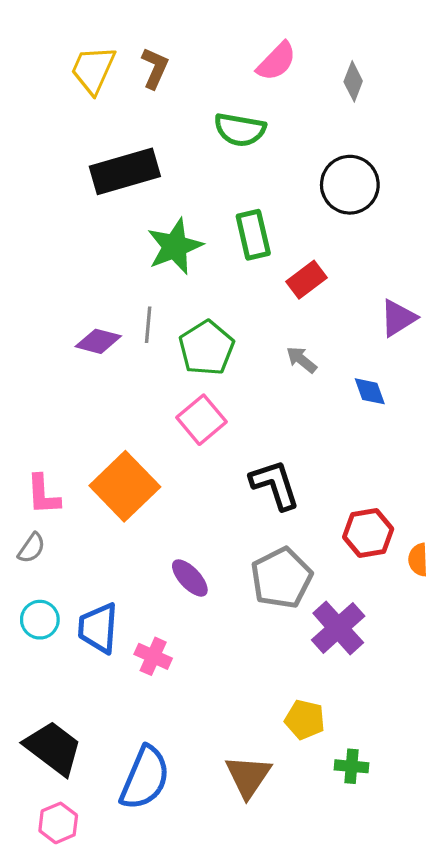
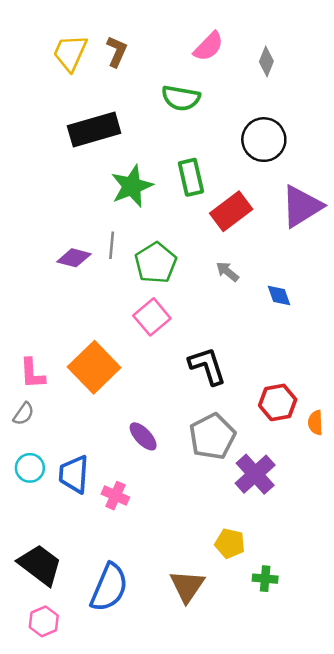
red rectangle: (306, 280) -> (231, 211), size x1.4
purple triangle: (398, 318) -> (302, 206), moved, size x1.5

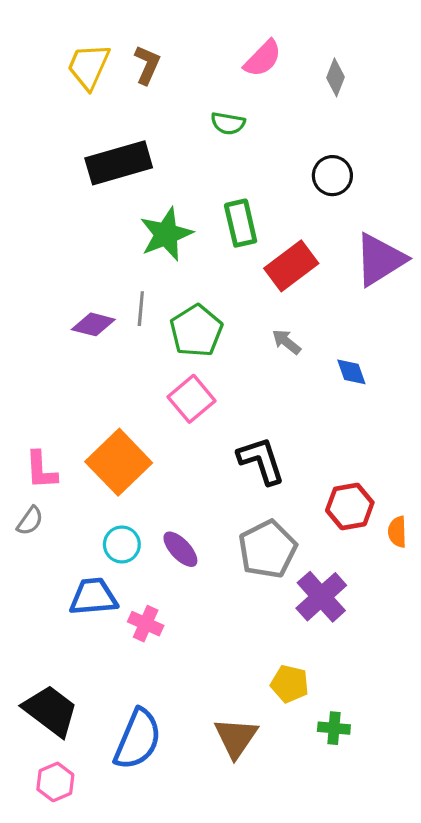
green semicircle: (181, 98) -> (228, 123), size x0.7
black circle: (264, 140) -> (332, 176), size x0.7
cyan circle: (30, 468) -> (122, 544), moved
blue trapezoid: (74, 474) -> (93, 597), turned 81

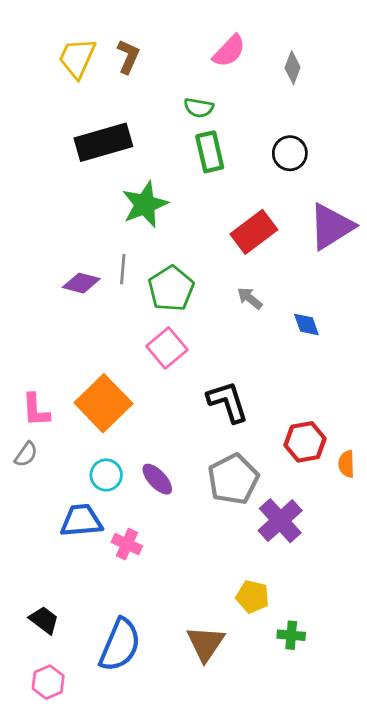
green rectangle: (241, 223) -> (210, 152), moved
black trapezoid: (51, 711) -> (44, 620), size x0.6

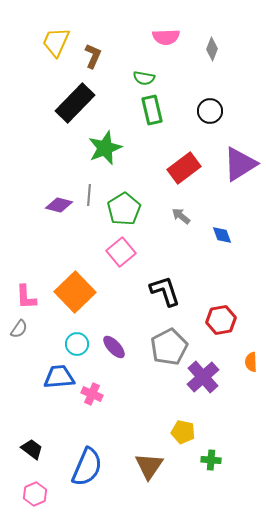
pink semicircle: (229, 51) -> (166, 37), turned 44
brown L-shape: (128, 57) -> (93, 56), moved
black rectangle: (103, 142) -> (75, 103), turned -30
orange semicircle: (346, 464) -> (251, 362), moved

